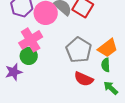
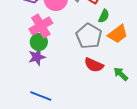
green semicircle: (106, 65) -> (104, 16), moved, turned -152
purple star: (14, 72) -> (37, 57), moved

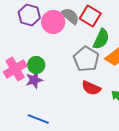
green semicircle: (104, 16) -> (101, 39), size x1.5
pink cross: (41, 26) -> (15, 69), moved

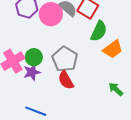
gray pentagon: (86, 59) -> (65, 59), moved
red semicircle: (91, 88) -> (66, 80), moved, turned 36

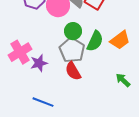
green semicircle: (99, 31) -> (95, 41), moved
green circle: (34, 57) -> (73, 31), moved

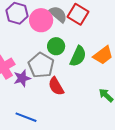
gray pentagon: (72, 50) -> (41, 65), moved

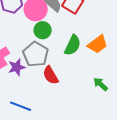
green circle: (56, 46) -> (43, 30), moved

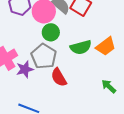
green semicircle: (73, 45) -> (81, 47), turned 50

